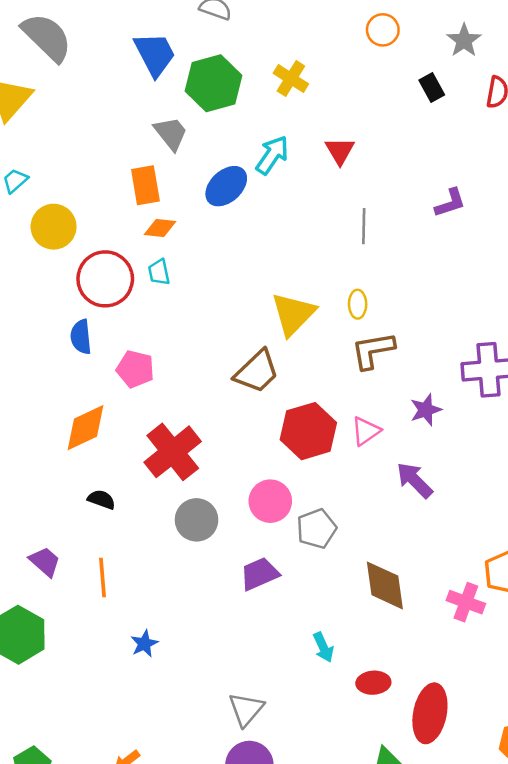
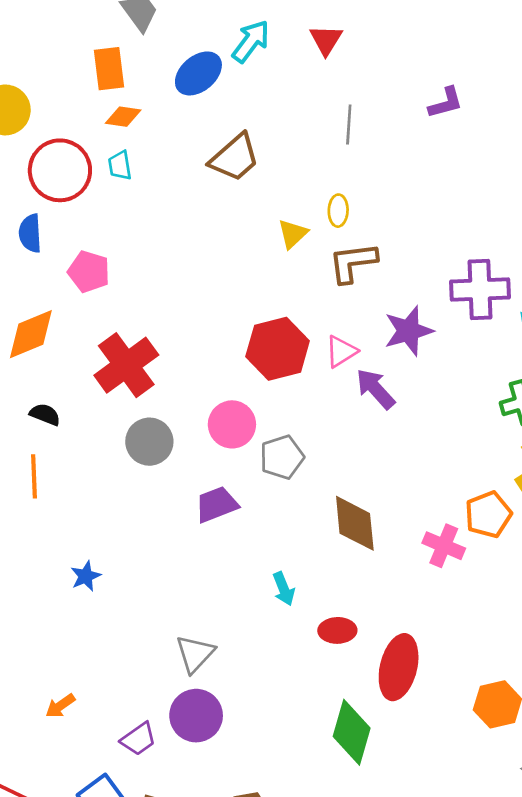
yellow triangle: (293, 314) -> (293, 234), moved, size x0.6
brown trapezoid: (257, 372) -> (235, 158), moved
purple star: (426, 410) -> (409, 331), size x1.4
purple arrow: (415, 480) -> (375, 389), moved
orange line: (103, 577) -> (34, 476), moved

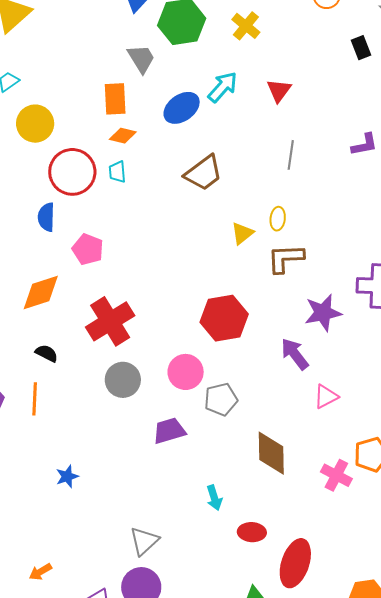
pink triangle: (341, 351) -> (326, 397), moved

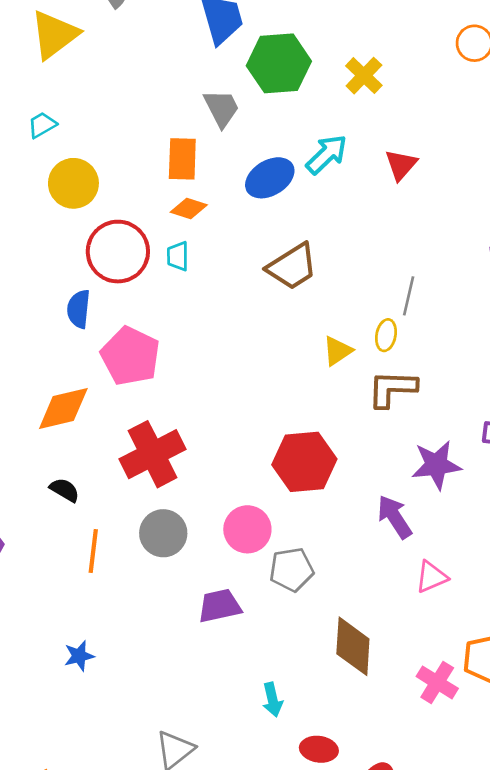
gray line: (291, 155) -> (409, 296), moved
pink pentagon: (88, 249) -> (130, 356), size x1.4
orange line: (35, 399) -> (93, 551), moved

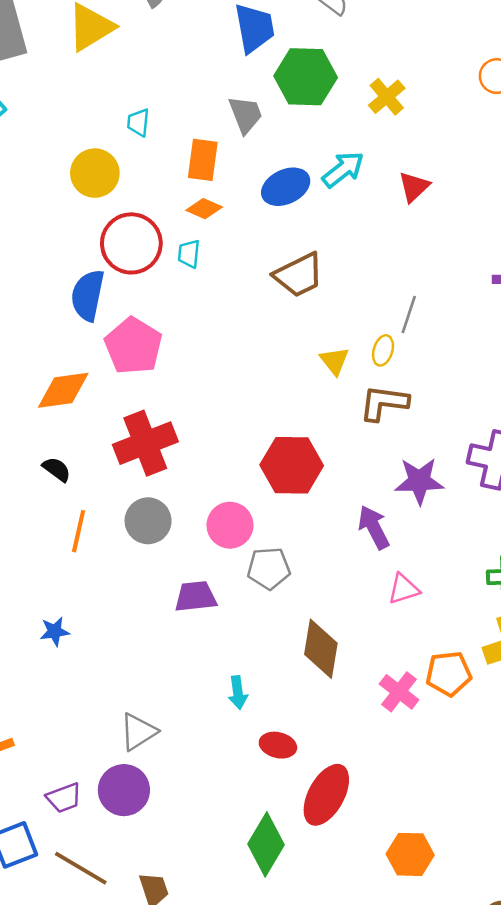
cyan trapezoid: (42, 125) -> (138, 123), moved, turned -60
blue semicircle: (79, 309) -> (88, 295), size x1.4
yellow triangle: (337, 351) -> (334, 361), turned -40

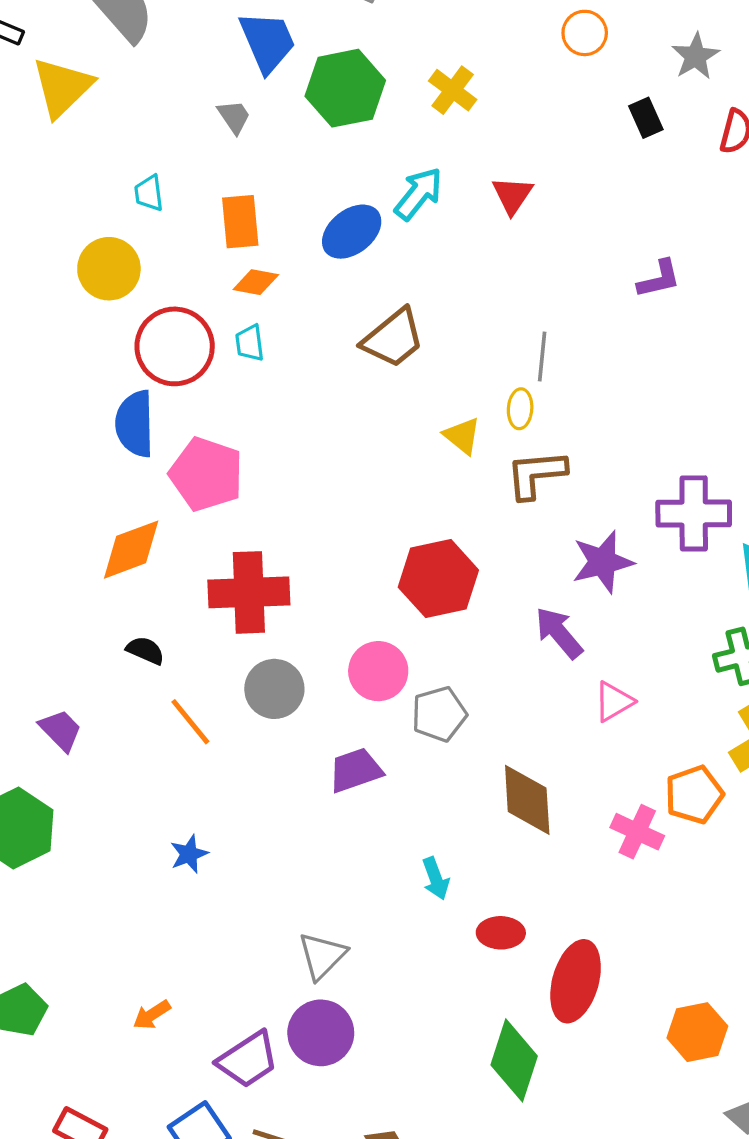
gray trapezoid: (245, 115) -> (234, 117), moved, size x0.7
red cross: (145, 443) -> (249, 592), turned 32
orange line: (79, 531) -> (190, 722), turned -39
purple trapezoid: (64, 798) -> (248, 1060), size x1.4

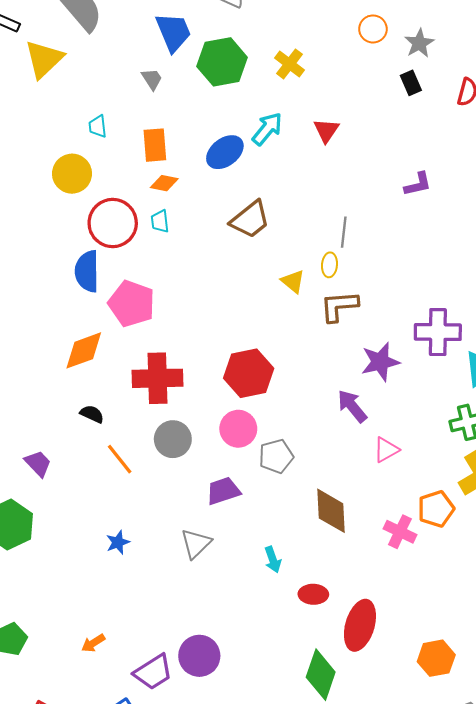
gray star: (696, 56) -> (419, 43), moved
red hexagon: (438, 579) -> (249, 373), moved
gray triangle: (322, 956) -> (196, 544), moved

